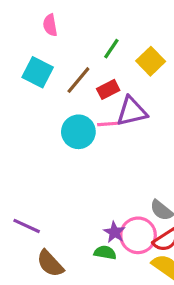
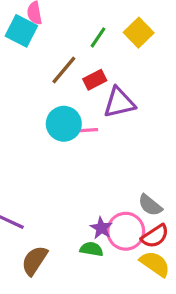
yellow square: (151, 61) -> (139, 33), moved
cyan square: (38, 72) -> (21, 31), moved
pink line: (108, 124) -> (87, 130), moved
brown semicircle: (50, 264) -> (34, 261), turned 76

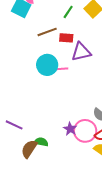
brown line: (64, 70) -> (47, 32), turned 30
red rectangle: (95, 80) -> (66, 38), turned 32
green semicircle: (91, 249) -> (41, 142), moved

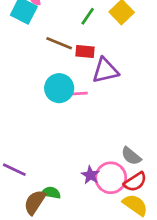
brown line: (47, 32) -> (59, 43), turned 42

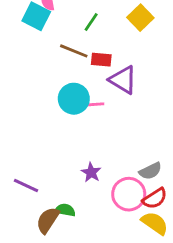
green line: (88, 16) -> (91, 22), moved
purple triangle: (105, 70) -> (123, 80), turned 44
gray semicircle: (131, 156) -> (150, 171), turned -65
purple star: (90, 175) -> (91, 172), moved

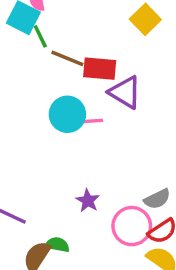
green line: (91, 22) -> (40, 36), moved, turned -60
red rectangle: (101, 60) -> (100, 69), size x1.4

